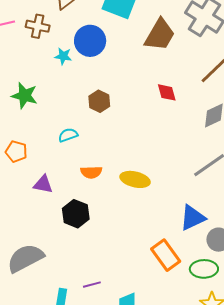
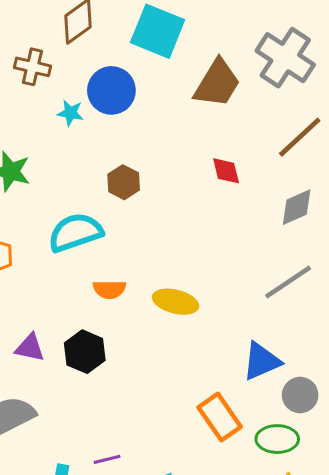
cyan semicircle: (68, 135) -> (75, 232), size x1.8
purple triangle: (43, 184) -> (30, 348), moved

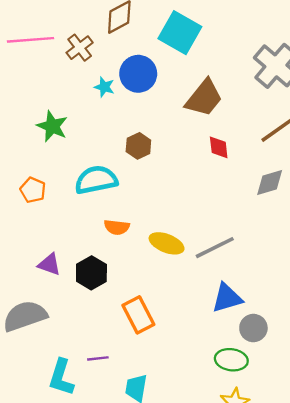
brown cross: (32, 67) -> (80, 48), turned 32
brown trapezoid: (217, 83) -> (204, 98), moved
gray line: (288, 282) -> (215, 248), moved
orange rectangle: (220, 417) -> (138, 315), moved

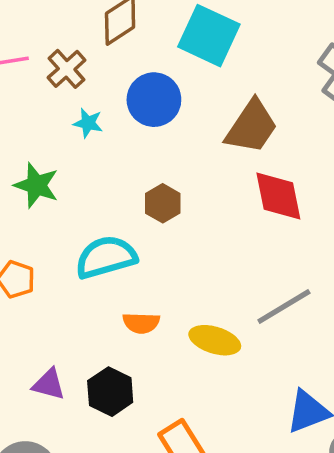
cyan star: (104, 87) -> (88, 123), moved
red diamond: (219, 147) -> (278, 196), size x1.6
gray line: (215, 248) -> (284, 307), moved

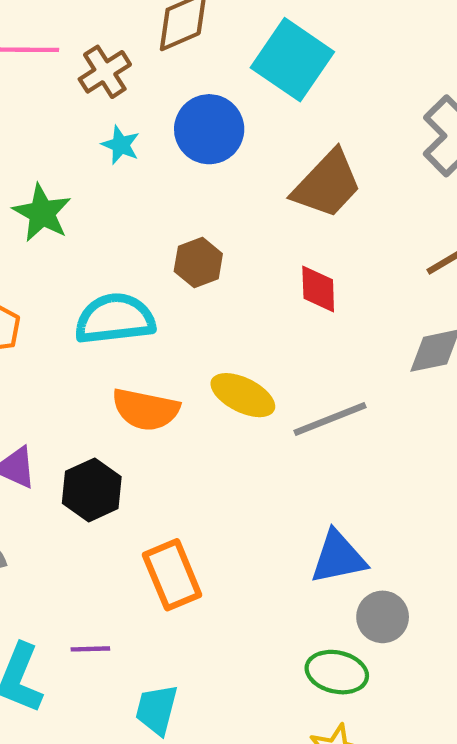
red diamond: (278, 196) -> (318, 289), moved, size x0.7
orange semicircle: (141, 323) -> (146, 409), size x1.4
yellow ellipse: (215, 340) -> (243, 395), moved

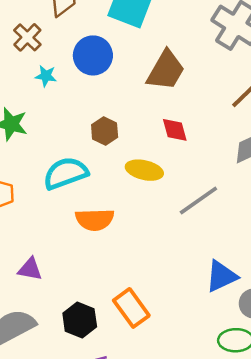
yellow ellipse: (243, 395) -> (144, 170), moved
black hexagon: (92, 490) -> (80, 320), moved

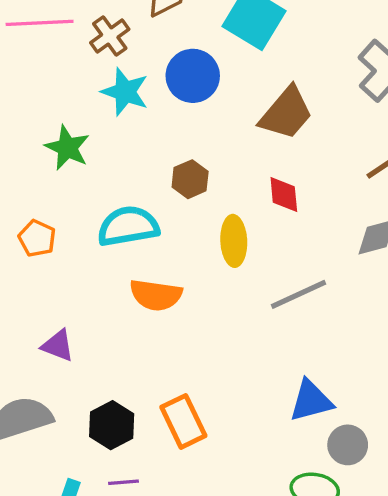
cyan star: (46, 76) -> (125, 92), size x1.6
yellow ellipse: (144, 170) -> (234, 241), turned 64

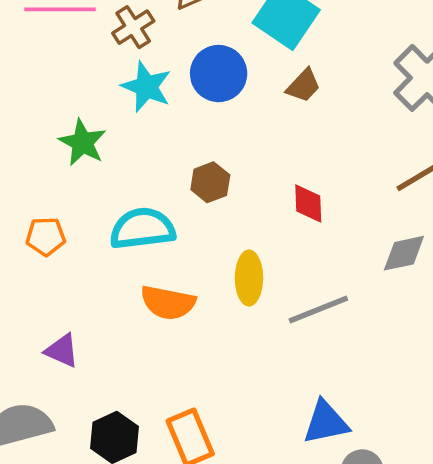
brown trapezoid: (286, 113) -> (303, 86), moved, size x0.6
orange pentagon: (37, 238) -> (46, 236), turned -30
yellow ellipse: (234, 241) -> (249, 278), moved

